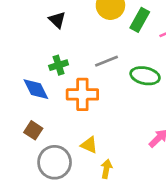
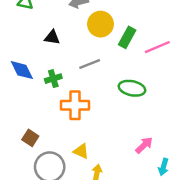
black triangle: (57, 20) -> (52, 37), turned -35
gray line: (106, 61) -> (90, 64), moved
blue diamond: (36, 89) -> (22, 70), moved

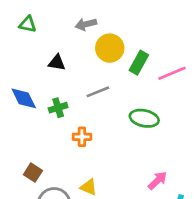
orange cross: (75, 105) -> (82, 137), size x0.6

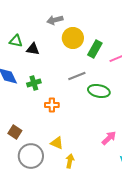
green triangle: (28, 24) -> (16, 41), moved
gray line: (98, 92) -> (77, 76), moved

